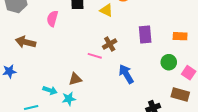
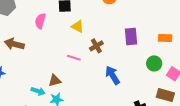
yellow triangle: (106, 10) -> (78, 27), moved
pink line: (95, 56) -> (74, 58), moved
brown triangle: (75, 79) -> (55, 80), moved

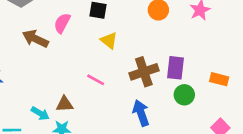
brown arrow: (14, 44) -> (35, 39), moved
brown cross: (96, 46) -> (144, 72), moved, size x1.5
green circle: (154, 63) -> (184, 95), moved

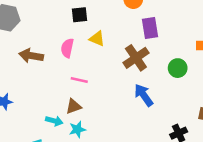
pink semicircle: (62, 23) -> (67, 48), moved
purple rectangle: (175, 68) -> (150, 28), moved
pink line: (96, 80) -> (79, 80), moved

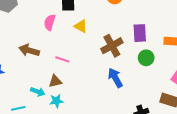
purple rectangle: (150, 28) -> (140, 33), moved
pink semicircle: (67, 48) -> (50, 22), moved
brown arrow: (31, 56) -> (29, 50), moved

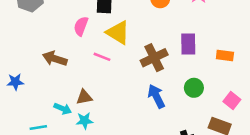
yellow triangle: (81, 26) -> (118, 33), size x1.5
green circle: (146, 58) -> (194, 88), moved
pink line: (62, 59) -> (102, 57), moved

